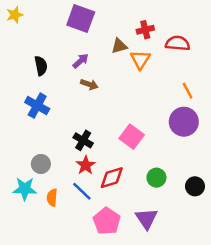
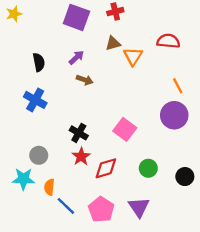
red cross: (145, 30) -> (115, 12), moved
blue line: (82, 191) -> (66, 206), moved

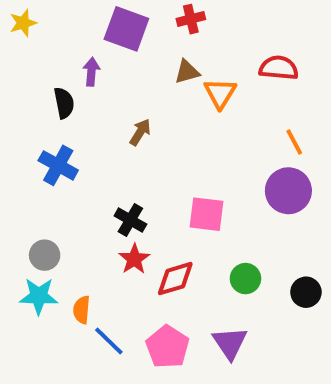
purple arrow: (76, 58) -> (91, 72), moved, turned -42
brown arrow: (85, 80) -> (140, 132), turned -77
pink square: (125, 129) -> (206, 214), turned -30
gray circle: (39, 155) -> (45, 255), moved

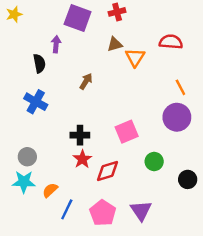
pink square: (206, 214) -> (127, 132), turned -30
black cross: (130, 220) -> (80, 135), turned -30
green circle: (245, 279) -> (154, 161), moved
orange semicircle: (82, 310) -> (50, 190), turned 42
blue line: (109, 341) -> (67, 209), turned 72

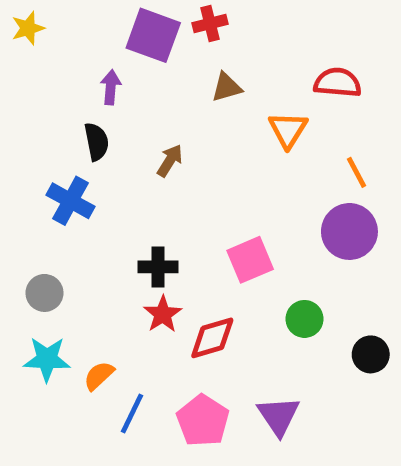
red cross: (117, 12) -> (210, 23), moved
orange triangle: (135, 57) -> (288, 130), moved
black semicircle: (39, 63) -> (96, 142), moved
gray circle: (27, 157) -> (44, 293), moved

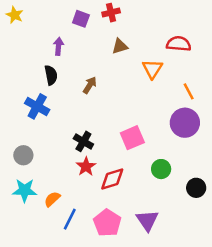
yellow star: (28, 28) -> (15, 15), turned -30
purple square: (153, 35) -> (81, 19), size x0.6
black cross: (158, 267) -> (83, 141), turned 30

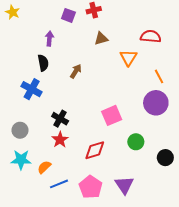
black cross: (83, 141) -> (60, 119), moved
red star: (86, 167) -> (60, 140), moved
blue line: (70, 219) -> (59, 184), turned 42

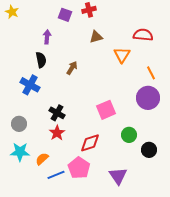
black circle: (165, 158) -> (149, 150), moved
pink pentagon: (91, 187) -> (79, 168), moved

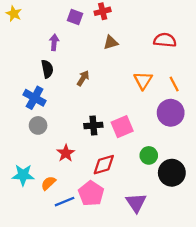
orange triangle: (122, 55) -> (143, 80), moved
black cross: (57, 113) -> (93, 125), moved, turned -35
gray circle: (19, 124) -> (38, 125), moved
black circle: (149, 150) -> (172, 173), size x1.5

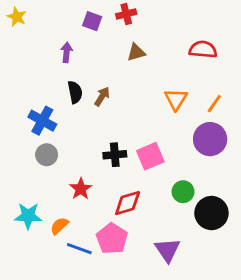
black semicircle: (47, 69) -> (75, 92), moved
orange line: (174, 84) -> (214, 104), turned 63
blue line: (65, 202) -> (79, 249), turned 42

